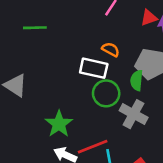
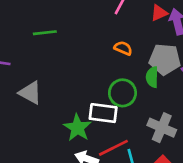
white rectangle: (94, 68) -> (103, 113), moved
gray cross: (134, 114) -> (162, 128), moved

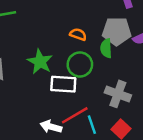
orange semicircle: (123, 48) -> (78, 34), moved
green star: (77, 128) -> (40, 62), moved

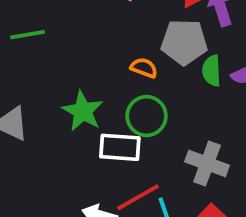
gray pentagon: (117, 31) -> (184, 42), moved
green semicircle: (106, 48) -> (212, 71), moved

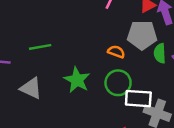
green line: (28, 35) -> (40, 47), moved
white rectangle: (120, 147) -> (138, 99), moved

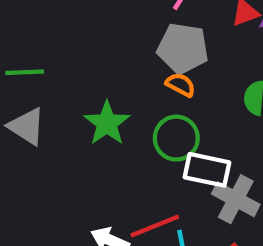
gray pentagon: (142, 35) -> (183, 48), moved
green line: (40, 47) -> (25, 72), moved

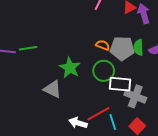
gray pentagon: (183, 48) -> (122, 48), moved
gray triangle: (27, 126) -> (53, 89), moved

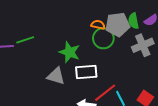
green circle: (104, 71) -> (103, 38), moved
white rectangle: (120, 84) -> (86, 72), moved
gray cross: (135, 96) -> (143, 45), moved, turned -35

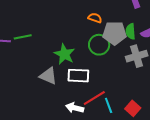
orange semicircle: (98, 25) -> (95, 18), moved

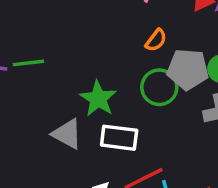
orange semicircle: (95, 18) -> (156, 40), turned 104

